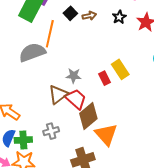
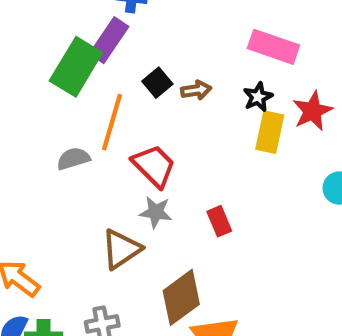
gray semicircle: (32, 52) -> (73, 159), size x0.6
yellow rectangle: (120, 69) -> (270, 132), moved, turned 42
red trapezoid: (76, 99) -> (154, 166), moved

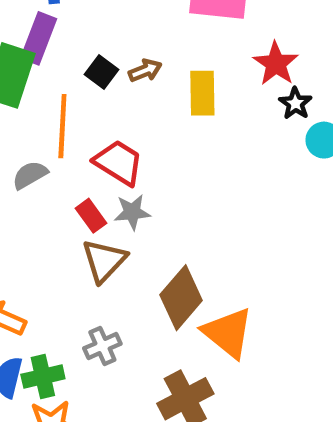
black star: (258, 97) -> (295, 103), moved
yellow rectangle: (270, 132) -> (202, 93), moved
red rectangle: (219, 221) -> (91, 216), moved

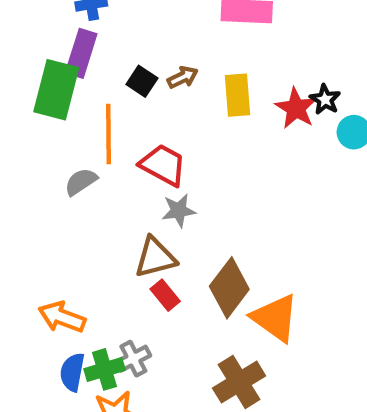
red star: (276, 64) -> (296, 108), moved
red rectangle: (91, 216) -> (165, 295), moved
brown triangle: (104, 261) -> (155, 258), turned 36
gray cross: (102, 346) -> (133, 359), moved

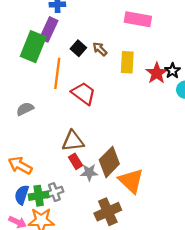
brown arrow: (183, 77) -> (100, 49), turned -119
gray semicircle: (81, 182) -> (25, 109), moved
gray star: (179, 211) -> (89, 172), moved

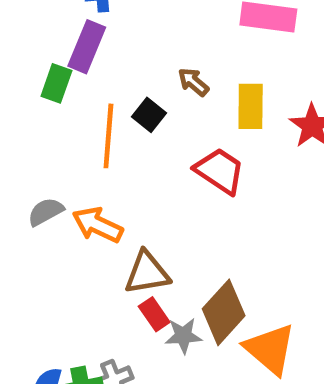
green rectangle: (33, 47) -> (56, 83), size x0.6
black square: (78, 48) -> (149, 115), moved
red trapezoid: (84, 93) -> (220, 171), moved
orange arrow: (20, 165) -> (98, 225), moved

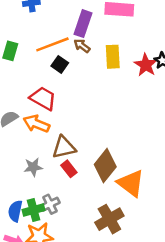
purple rectangle: (87, 47) -> (83, 24), moved
orange line: (108, 136) -> (52, 44), moved, turned 68
red trapezoid: (220, 171) -> (43, 98), moved
gray star: (183, 336) -> (33, 167), moved

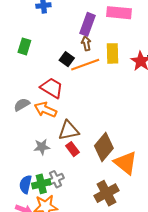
orange line: (52, 44) -> (85, 65), moved
brown arrow: (82, 46) -> (86, 43), turned 40

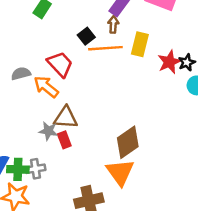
gray star: (42, 147) -> (48, 131), moved
brown diamond: (104, 147) -> (128, 142), moved

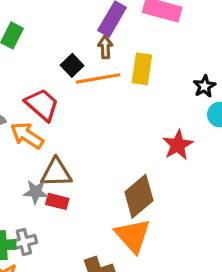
red star: (169, 62) -> (178, 145), moved
red rectangle: (64, 140) -> (57, 201), turned -49

